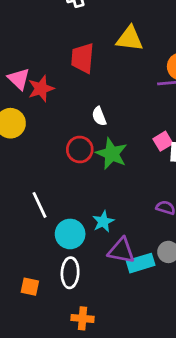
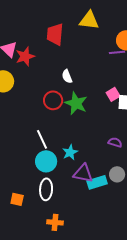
white line: (40, 205) -> (42, 139), moved

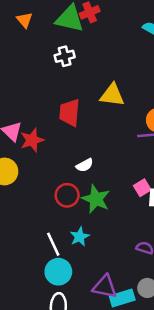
white semicircle: (67, 76) -> (85, 165), turned -96
cyan star: (70, 152) -> (80, 237), moved

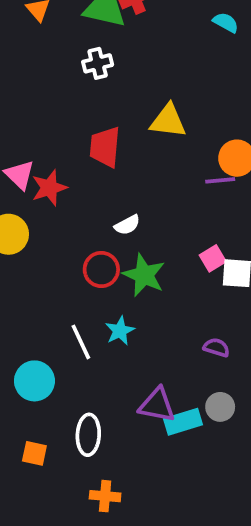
cyan circle: (58, 272) -> (34, 381), moved

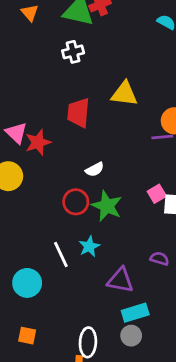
purple triangle: (157, 405) -> (120, 280), moved
gray circle: (220, 407) -> (131, 336), moved
white ellipse: (88, 435) -> (88, 342), moved

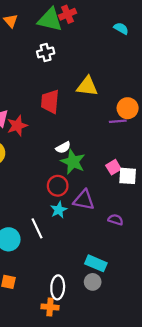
red circle: (76, 202) -> (58, 186), moved
green star: (107, 206) -> (73, 162), moved
white line: (61, 255) -> (37, 228), moved
purple triangle: (120, 280) -> (84, 200), moved
cyan rectangle: (135, 313) -> (96, 263), turned 40

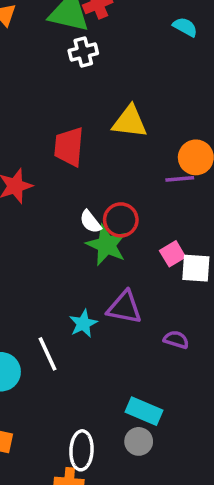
white cross: (46, 52) -> (83, 52), moved
white semicircle: (63, 148) -> (90, 222), turned 80
red circle: (58, 186) -> (121, 220), moved

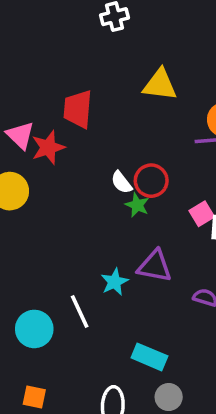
red trapezoid: (69, 147) -> (78, 109), moved
green star: (106, 245) -> (137, 205), size x0.6
cyan rectangle: (144, 411) -> (149, 357), moved

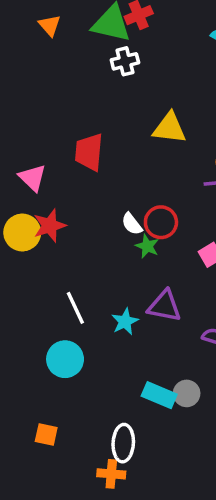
red star: (48, 147) -> (50, 226), moved
white line: (80, 312) -> (75, 308), moved
cyan circle: (34, 329) -> (65, 359), moved
gray circle: (169, 397) -> (187, 393), moved

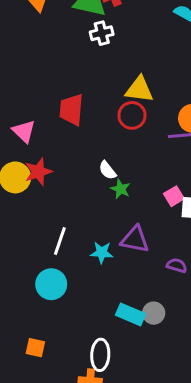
red circle: (161, 222) -> (132, 115), moved
white line: (75, 308) -> (60, 241), turned 44
cyan star: (125, 322) -> (102, 252), turned 30

